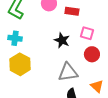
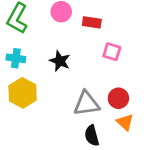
black star: (62, 40) -> (60, 61), moved
red circle: (92, 54) -> (118, 98), moved

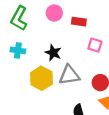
yellow hexagon: (23, 93) -> (41, 78), moved
gray triangle: (86, 104) -> (69, 75), moved

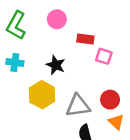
red rectangle: (79, 22) -> (85, 39), moved
gray triangle: (69, 75) -> (78, 106), moved

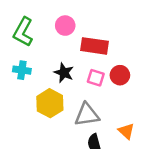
red rectangle: (85, 39) -> (94, 46), size x1.5
pink square: (104, 56) -> (96, 78), moved
red circle: (110, 100) -> (120, 75), moved

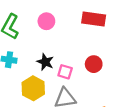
red rectangle: (94, 46) -> (94, 19), moved
pink square: (96, 78) -> (65, 72), moved

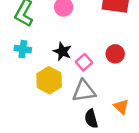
pink square: (65, 72) -> (84, 62), turned 32

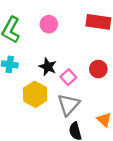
gray triangle: (84, 91) -> (68, 105), turned -40

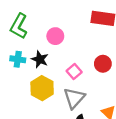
pink circle: (49, 24) -> (55, 36), moved
black star: (48, 67) -> (40, 59), moved

